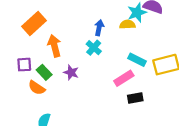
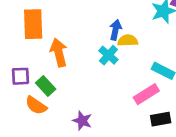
orange rectangle: (34, 23) -> (33, 24), turned -50
yellow semicircle: (127, 24) -> (128, 40), moved
purple star: (71, 72) -> (82, 121), moved

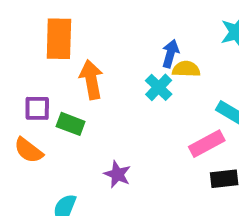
green rectangle: (46, 86) -> (71, 124), turned -30
orange semicircle: (36, 105) -> (28, 150), moved

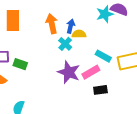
orange arrow: (91, 80) -> (52, 24), moved
purple star: (117, 174) -> (69, 72), moved, size x1.6

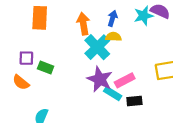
blue arrow: (71, 26) -> (112, 18), moved
cyan cross: (65, 44) -> (97, 47), size x1.6
cyan rectangle: (103, 56) -> (113, 94), moved

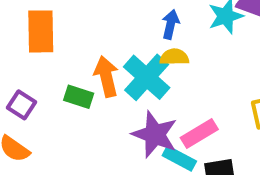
orange arrow: (83, 24) -> (106, 76), moved
purple square: (26, 58) -> (21, 105), turned 35
green rectangle: (46, 68) -> (79, 97), moved

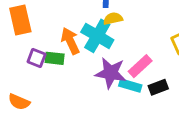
purple square: (21, 105) -> (37, 58), moved

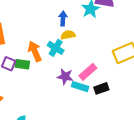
cyan cross: (97, 36) -> (56, 48), size x0.7
purple star: (111, 73) -> (65, 77), size x0.7

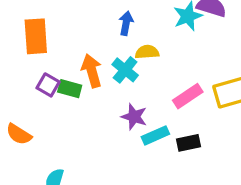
blue arrow: (63, 18) -> (126, 23), moved
pink rectangle: (88, 72) -> (188, 96), moved
cyan rectangle: (80, 87) -> (155, 135), turned -49

